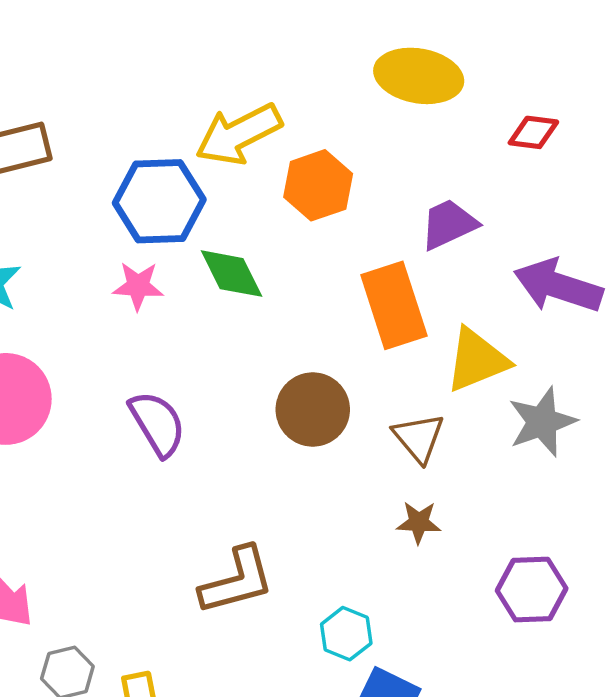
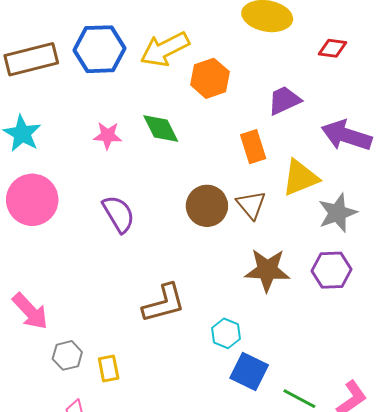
blue hexagon: (159, 201) -> (99, 49), moved
orange rectangle: (394, 305) -> (253, 147), size x0.7
brown triangle: (419, 438) -> (251, 205), moved
brown star: (419, 522) -> (267, 270), size x1.8
purple hexagon: (532, 590) -> (331, 270), moved

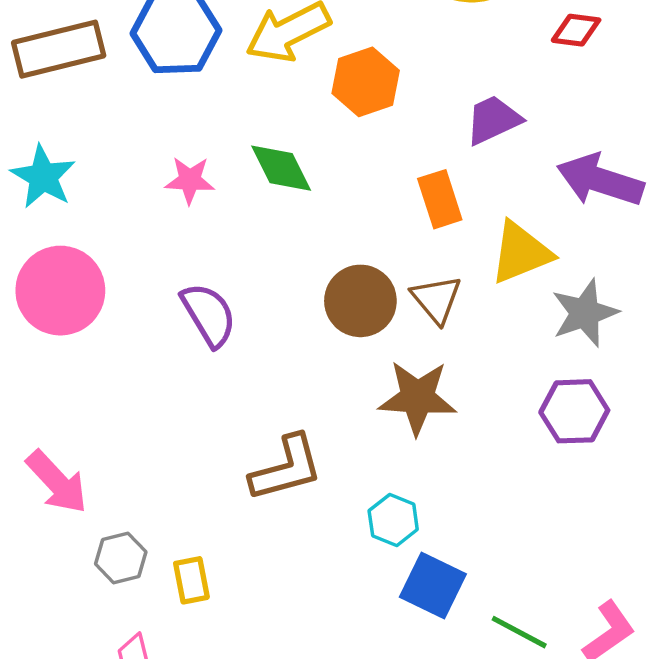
brown star: (267, 270) -> (417, 398), moved

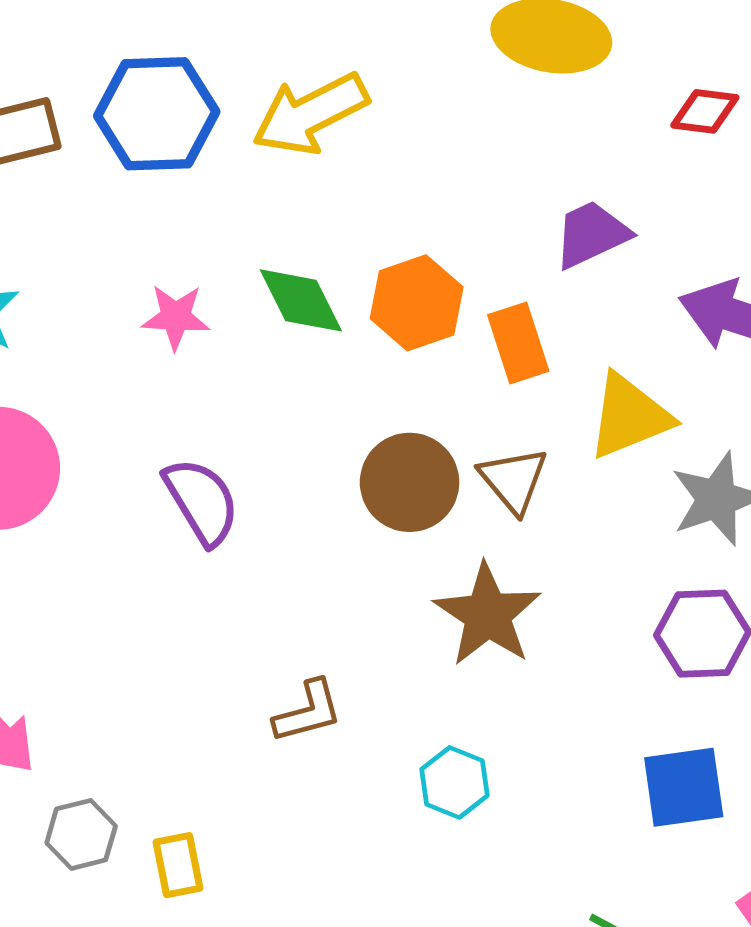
orange hexagon: (366, 82) -> (417, 303), moved
brown star: (417, 398) -> (488, 615), turned 30
brown L-shape: (286, 468) -> (308, 712), size x0.7
blue square: (433, 585) -> (684, 787), moved, turned -34

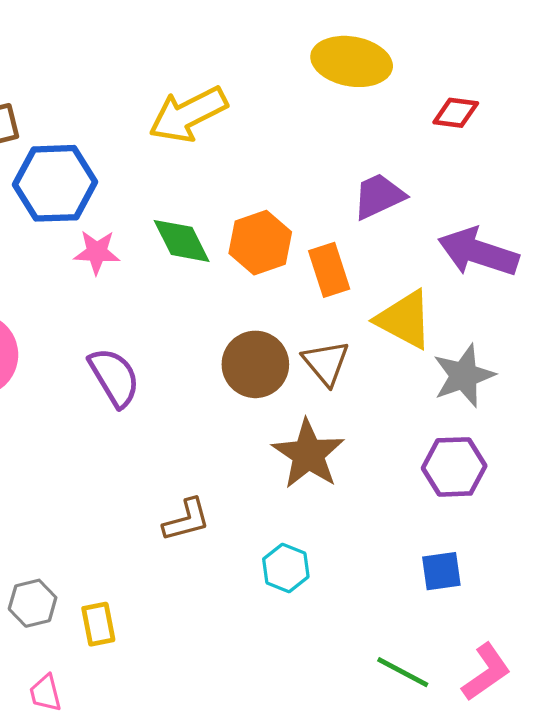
blue hexagon: (157, 114) -> (55, 183), moved
yellow triangle: (629, 416) -> (404, 320), turned 50
blue square: (684, 787) -> (441, 571), size x0.7

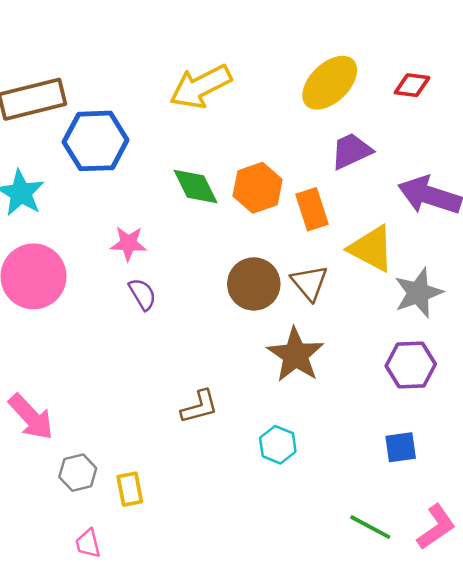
yellow ellipse: (352, 61) -> (330, 83), moved, turned -54
pink star: (97, 252) -> (128, 243), moved
purple semicircle: (114, 377) -> (142, 294), size x0.7

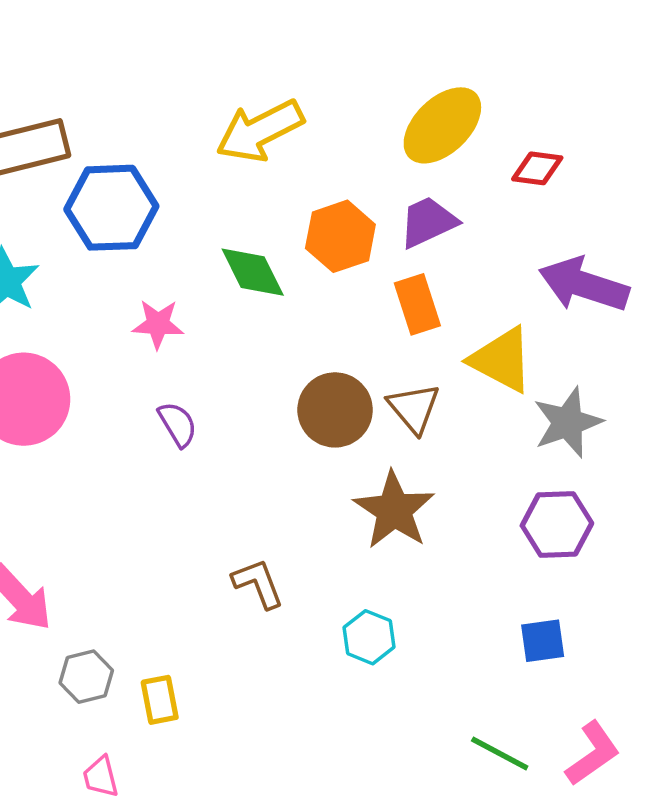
red diamond: (412, 85) -> (537, 168), moved
purple trapezoid: (351, 151) -> (428, 222), moved
orange hexagon: (258, 188) -> (340, 236), moved
pink star: (128, 243) -> (158, 324), moved
brown L-shape: (199, 407) -> (258, 584), turned -96

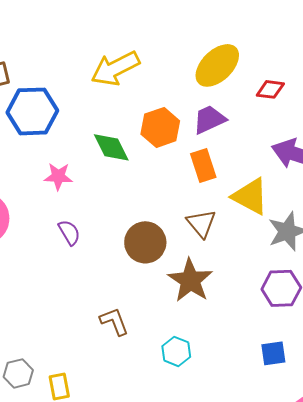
brown circle: (335, 410) -> (145, 242), moved

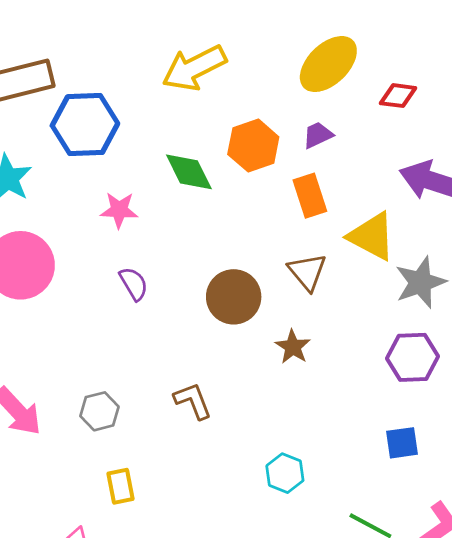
purple trapezoid: (209, 119) -> (318, 135), size x0.7
brown star: (190, 280) -> (293, 347), size x0.6
cyan hexagon: (176, 351) -> (285, 473), moved
gray hexagon: (18, 373) -> (99, 411), moved

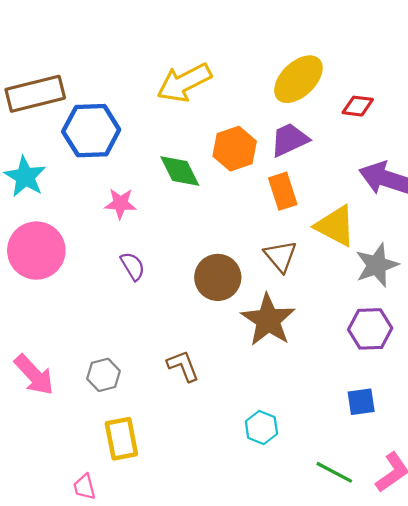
purple trapezoid: (318, 135) -> (289, 140), size x1.5
brown star: (293, 347) -> (268, 320), size x1.8
yellow rectangle: (121, 486) -> (121, 439), size x1.4

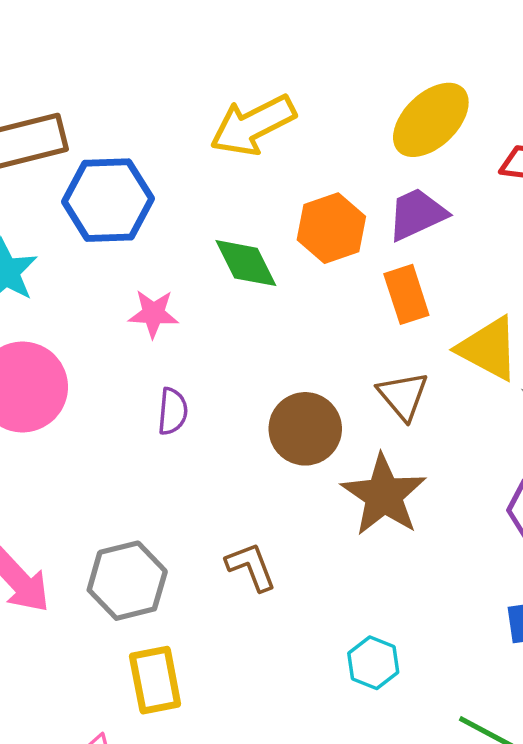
purple semicircle: (133, 266) -> (173, 411), turned 36
gray hexagon: (104, 375) -> (127, 581), size x1.5

